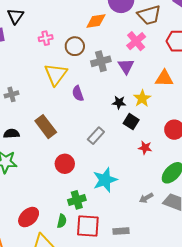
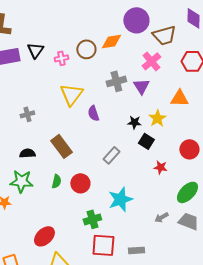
black triangle: (16, 16) -> (35, 50), moved
brown circle: (75, 46) -> (86, 49), moved
green semicircle: (62, 221) -> (56, 181), moved

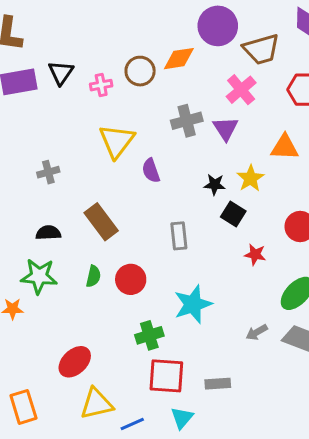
gray rectangle: (111, 155) -> (179, 236), turned -48

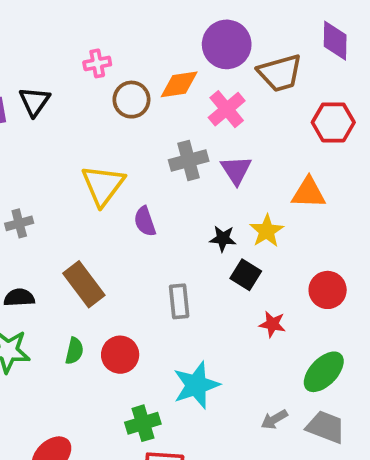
pink cross: (101, 85) -> (97, 63), moved
pink cross: (241, 90) -> (227, 109), moved

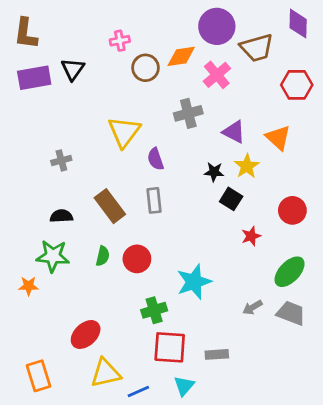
purple triangle: (236, 170) -> (234, 132), moved, turned -30
orange triangle: (309, 193) -> (278, 138), turned 40
gray rectangle: (179, 301) -> (154, 200), moved
red star: (272, 324) -> (251, 236), turned -30

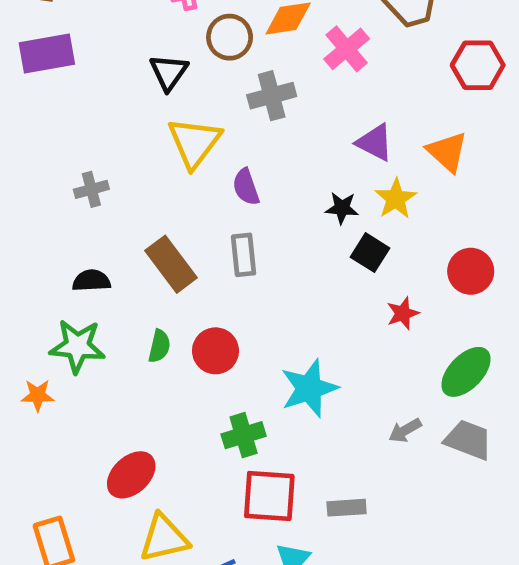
black triangle: (73, 69) -> (169, 72), moved
gray cross: (188, 113) -> (272, 96), moved

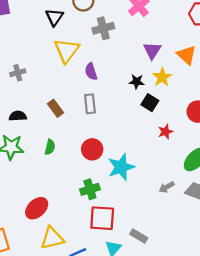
purple triangle: (375, 142) -> (152, 50), turned 36
brown rectangle: (171, 264) -> (56, 108), size x0.7
red circle: (215, 351) -> (92, 149), moved
gray rectangle: (347, 508) -> (139, 236), moved, turned 35

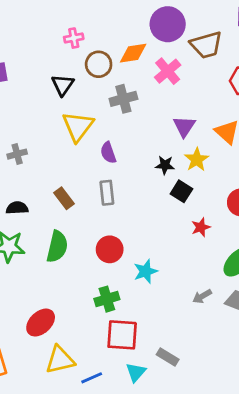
green semicircle: (50, 147) -> (57, 247), size x1.6
cyan star: (121, 167) -> (146, 271), size x0.7

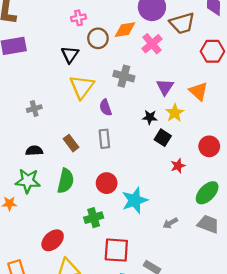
gray cross: (123, 99) -> (124, 76), moved, turned 30
cyan star: (146, 271) -> (135, 200), size x1.4
gray arrow: (202, 296) -> (170, 223), moved
green cross: (107, 299) -> (94, 218), moved

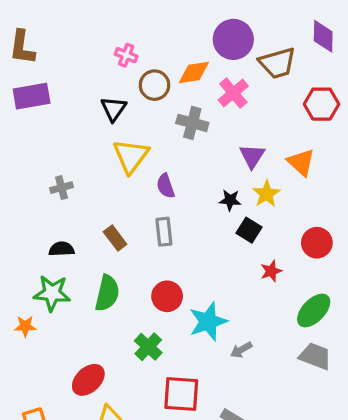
pink cross: (79, 18) -> (126, 55), turned 32
gray cross: (124, 76) -> (192, 123), moved
green cross: (94, 218) -> (148, 347), turned -30
gray arrow: (170, 223) -> (241, 350), moved

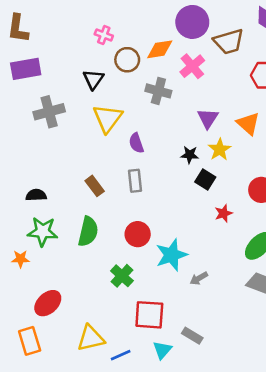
gray cross: (61, 188) -> (49, 112), moved, size x1.6
black semicircle: (61, 249) -> (36, 195), moved
red ellipse: (88, 380) -> (48, 303), moved

